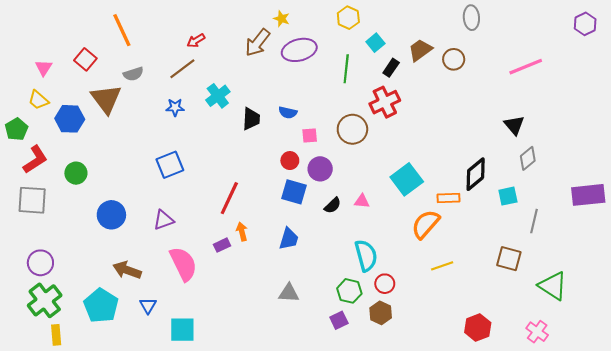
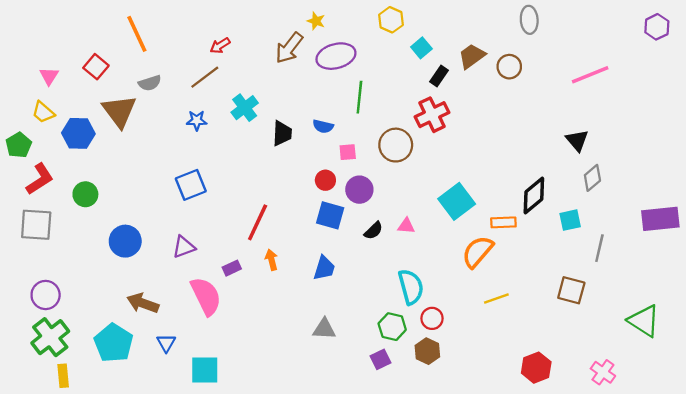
green line: (346, 69) -> (359, 97), moved
purple rectangle: (222, 245) -> (232, 268), moved
green triangle: (553, 286) -> (644, 321), moved

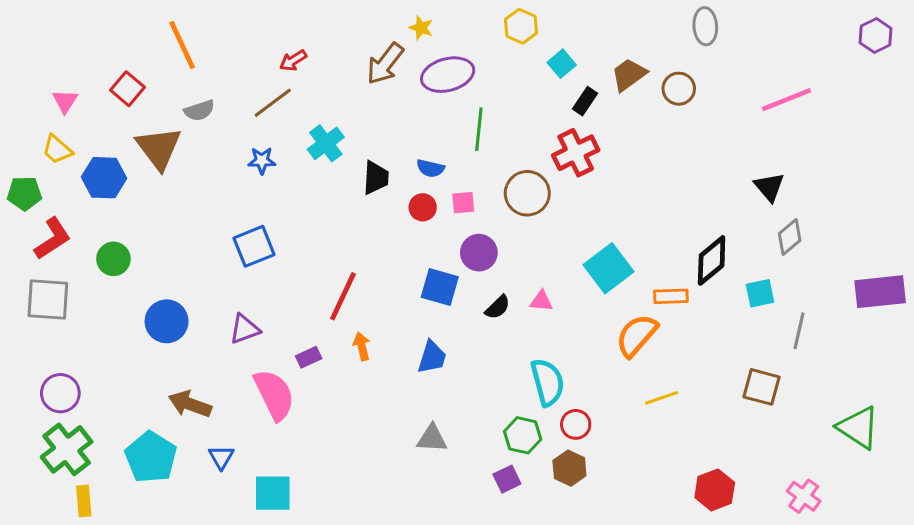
green pentagon: (19, 145) -> (24, 193), turned 30
red circle: (325, 180) -> (423, 207), moved

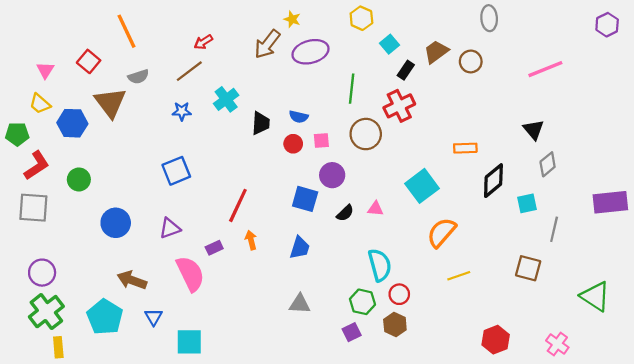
green line: (479, 129) -> (352, 89), moved
orange rectangle: (671, 296) -> (465, 148), moved

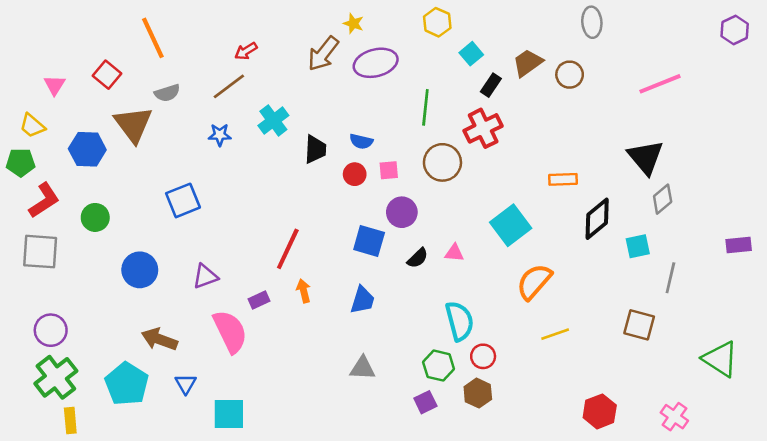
yellow trapezoid: (40, 104) -> (32, 126), moved
black triangle: (534, 130) -> (646, 157), size x1.4
blue square: (176, 171) -> (183, 200), moved
purple rectangle: (610, 202) -> (739, 245), size x0.6

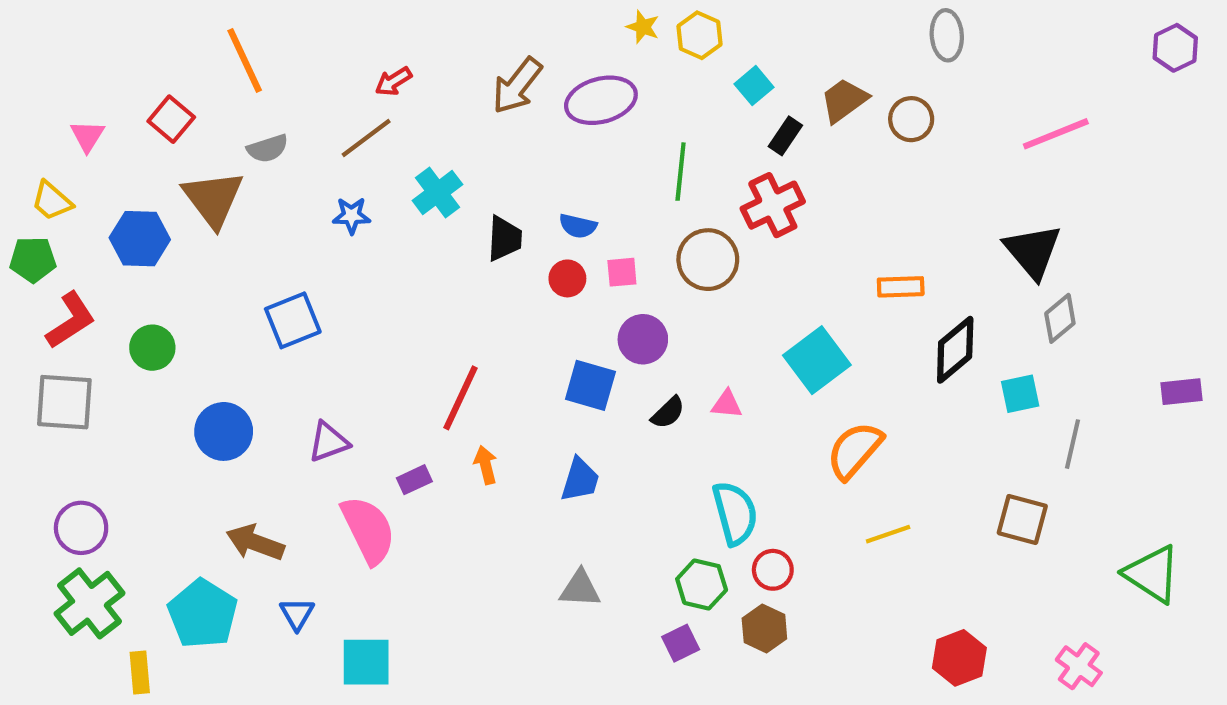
yellow star: (353, 24) -> (643, 27), moved
yellow rectangle: (70, 421) -> (140, 673), moved

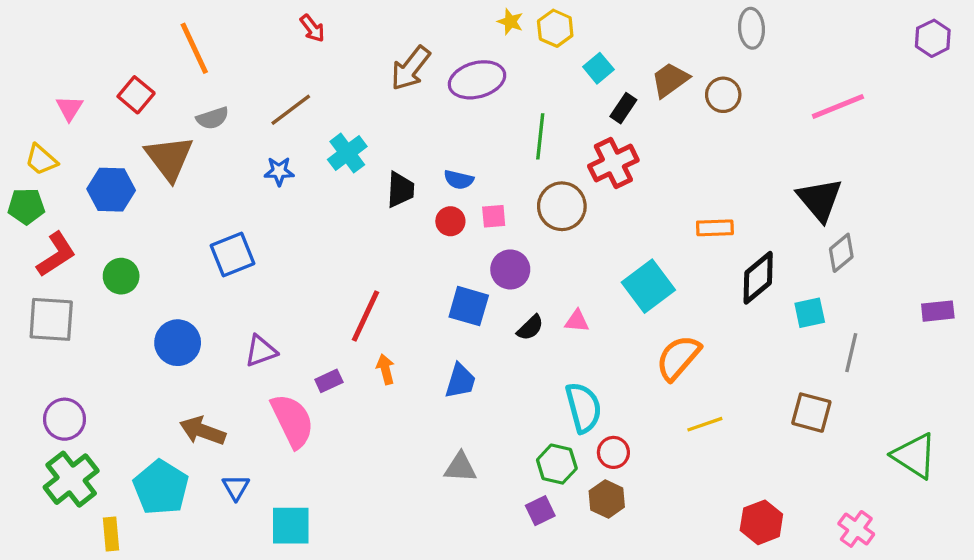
red arrow: (393, 81) -> (312, 28), moved, turned -96

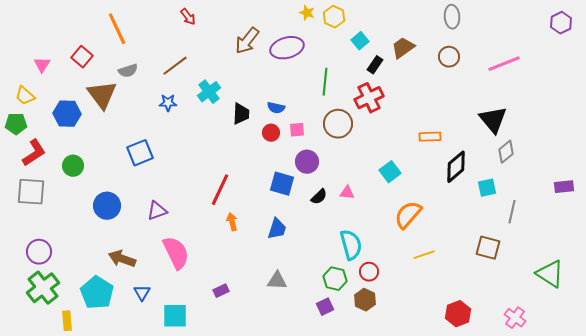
brown circle: (723, 95) -> (449, 57), moved
cyan square: (648, 286) -> (390, 172), size x0.7
purple rectangle: (329, 381) -> (221, 291), moved

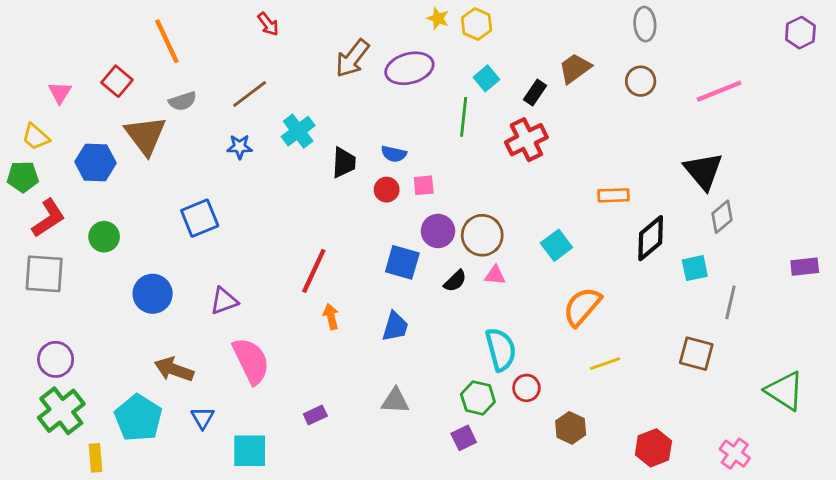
cyan square: (360, 41) -> (486, 78), moved
brown circle: (338, 124) -> (482, 235), moved
brown hexagon: (365, 300) -> (571, 428), moved

